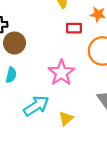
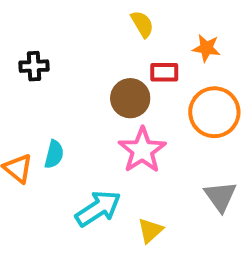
brown circle: (14, 43) -> (130, 98), moved

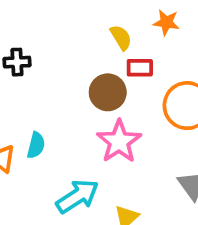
yellow semicircle: (142, 24) -> (121, 38), moved
orange star: (206, 48) -> (166, 22), moved

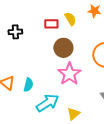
red rectangle: (140, 68) -> (51, 24), moved
cyan semicircle: (36, 145) -> (28, 85), moved

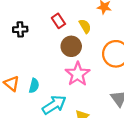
yellow semicircle: (70, 19) -> (85, 26), moved
red rectangle: (51, 24) -> (58, 21), turned 56

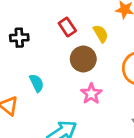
pink star: (78, 74) -> (91, 94), size x0.7
cyan semicircle: (34, 86) -> (37, 83), moved, turned -40

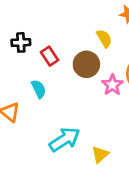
red rectangle: (67, 27) -> (50, 56), moved
pink star: (91, 94) -> (112, 85), moved

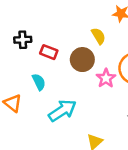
red rectangle: (50, 56) -> (49, 52), turned -35
cyan arrow: (65, 139) -> (62, 111), moved

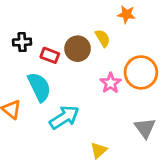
brown circle: (82, 60) -> (78, 49), moved
cyan semicircle: (39, 82) -> (39, 87), size x1.6

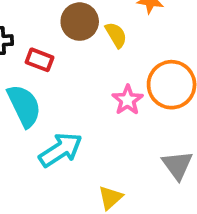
brown circle: (78, 49) -> (80, 22), moved

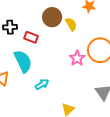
cyan arrow: (61, 150) -> (42, 84), size x0.6

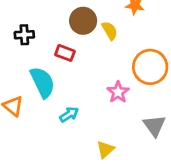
red rectangle: (31, 37) -> (65, 53), moved
pink star: (77, 58) -> (118, 92), moved

